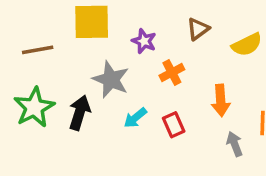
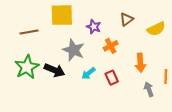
black arrow: (79, 113) -> (54, 70), turned 96

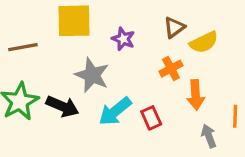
yellow semicircle: (156, 29) -> (204, 42), moved
orange cross: (111, 46) -> (171, 69), moved
cyan arrow: (88, 73) -> (115, 111), size x1.5

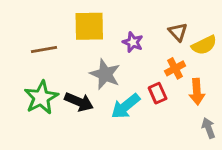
brown triangle: (174, 27) -> (178, 32), turned -36
red rectangle: (151, 118) -> (158, 93), moved

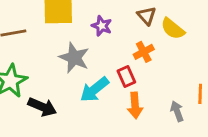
yellow semicircle: (204, 45) -> (173, 29), turned 65
orange arrow: (197, 92) -> (135, 105), moved
black arrow: (79, 102) -> (42, 107), moved

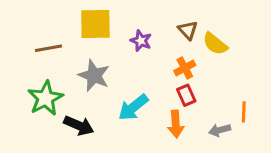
gray star: (74, 58) -> (94, 76), moved
red rectangle: (126, 76) -> (186, 95), moved
gray arrow: (177, 111) -> (220, 130), turned -84

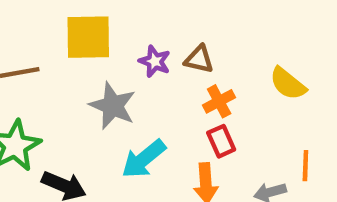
brown triangle: (188, 30) -> (199, 59), moved, turned -35
yellow semicircle: (215, 44) -> (288, 84), moved
gray star: (94, 76) -> (113, 106), moved

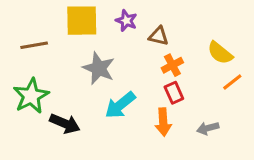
purple star: (155, 61) -> (126, 21), moved
orange line: (305, 166) -> (232, 82), moved, turned 50

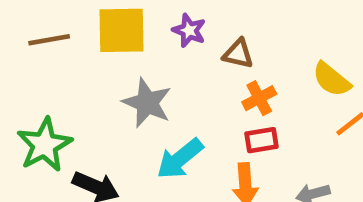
brown line: (34, 45) -> (49, 40), moved
red rectangle: (174, 93) -> (262, 140), turned -75

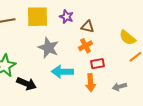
orange cross: (259, 98) -> (85, 46), moved
cyan arrow: (180, 159) -> (62, 72), turned 40

